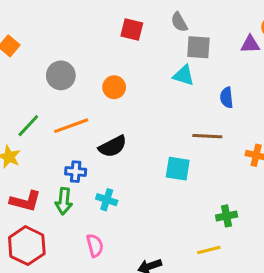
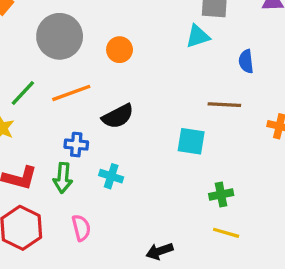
gray circle: (61, 75) -> (60, 36), size x1.4
cyan triangle: (184, 75) -> (198, 36), turned -35
green cross: (227, 216) -> (221, 195), moved
pink semicircle: (95, 246) -> (81, 228), moved
yellow line: (209, 250) -> (226, 233), turned 30

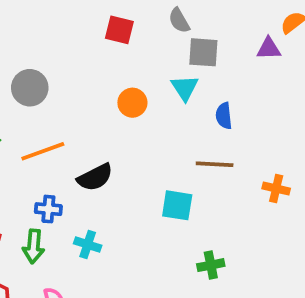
gray circle: (60, 36) -> (30, 88), size x0.7
cyan triangle: (198, 36) -> (185, 88), turned -45
orange circle: (120, 50) -> (132, 103), moved
blue semicircle: (246, 61) -> (224, 116), moved

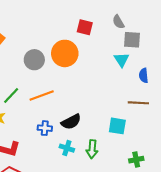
orange circle: (132, 103) -> (65, 53), moved, size x1.6
black semicircle: (95, 177) -> (71, 122), moved
green arrow: (33, 246) -> (92, 149), moved

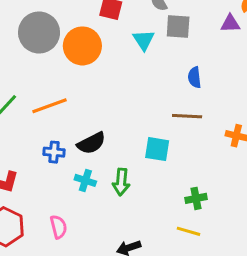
gray circle: (34, 60) -> (39, 32), moved, size x1.4
cyan triangle: (122, 60) -> (144, 40), moved
green cross: (136, 160) -> (196, 198), moved

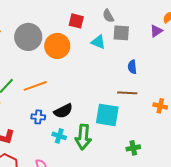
purple triangle: (230, 24) -> (156, 31), turned -32
cyan triangle: (144, 40) -> (98, 42), turned -35
cyan square: (157, 149) -> (107, 115), size x1.4
green arrow: (121, 182) -> (83, 137), size x1.4

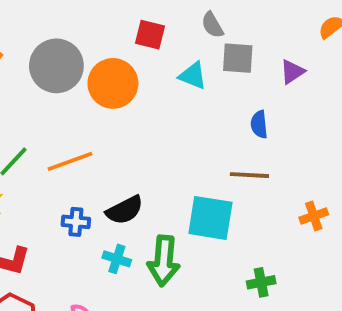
purple triangle: (156, 31) -> (292, 72), moved
orange cross: (160, 106) -> (314, 216), moved, turned -32

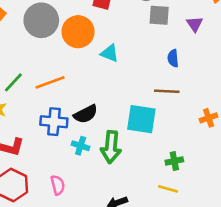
purple triangle: (292, 72) -> (195, 24), turned -30
cyan triangle: (193, 76) -> (110, 53), moved
blue cross: (76, 222) -> (54, 122), size x1.5

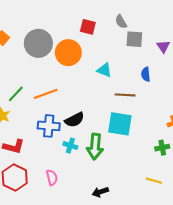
cyan triangle: (110, 53) -> (104, 70), moved
brown line: (167, 91) -> (125, 95), moved
green cross: (174, 161) -> (162, 148), moved
yellow line: (168, 189) -> (154, 181), moved

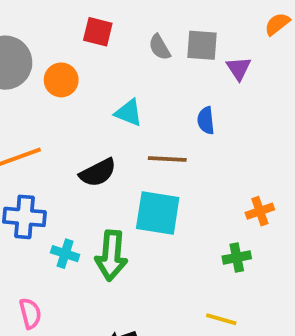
gray semicircle: (121, 22) -> (160, 47), moved
gray square: (134, 39) -> (202, 45), moved
orange circle: (68, 53) -> (61, 80), size x0.7
black semicircle: (74, 120) -> (98, 173), moved

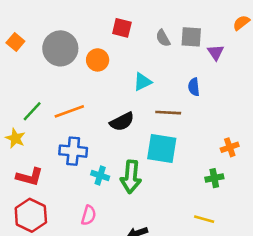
cyan triangle: (129, 113) -> (142, 82), turned -48
pink semicircle: (30, 313) -> (89, 215), moved, turned 30

